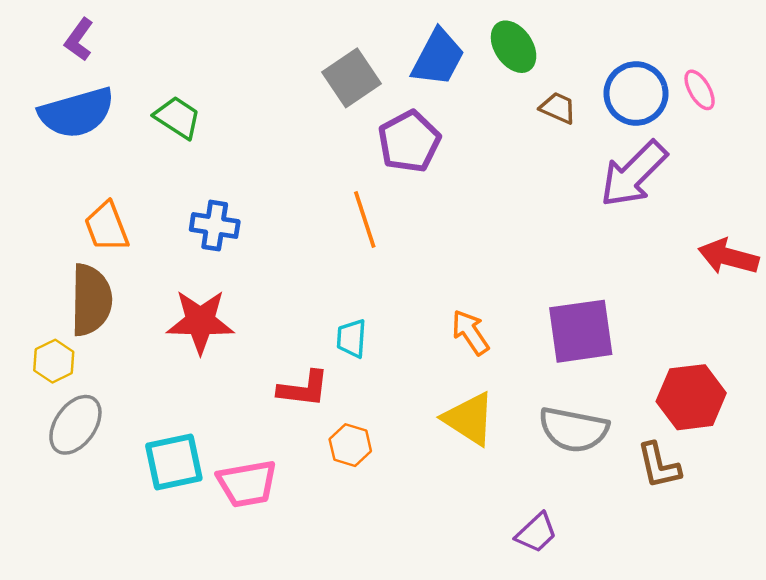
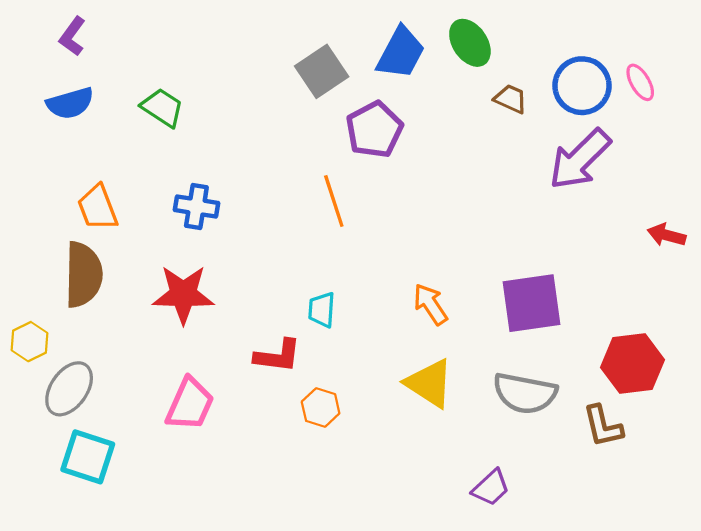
blue semicircle: (77, 113) -> (70, 103), size x0.7
red arrow: (728, 257) -> (667, 235), size x0.7
yellow hexagon: (54, 361) -> (30, 342), moved
cyan square: (174, 462) -> (88, 457), moved, turned 30
pink trapezoid: (247, 484) -> (190, 404), moved, turned -56

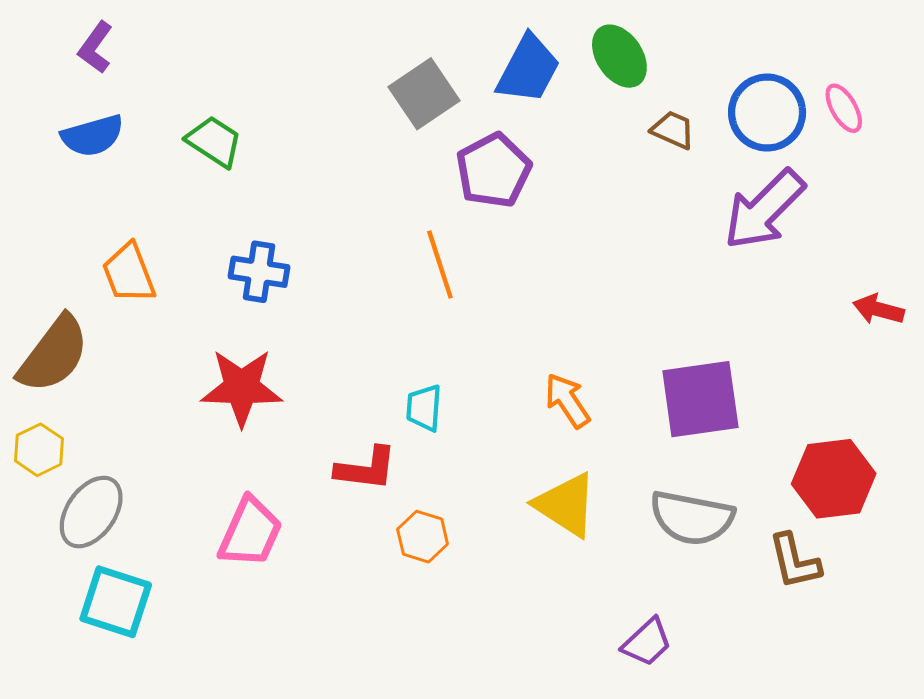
brown semicircle: (83, 275) -> (53, 354), moved, turned 36

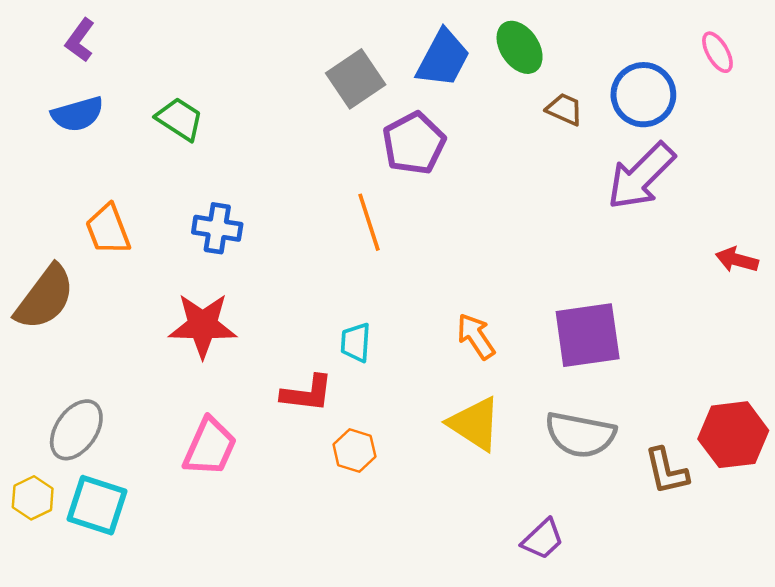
pink ellipse: (844, 108) -> (717, 52), moved
yellow hexagon: (39, 450) -> (33, 498), moved
red hexagon: (834, 479) -> (733, 435), moved

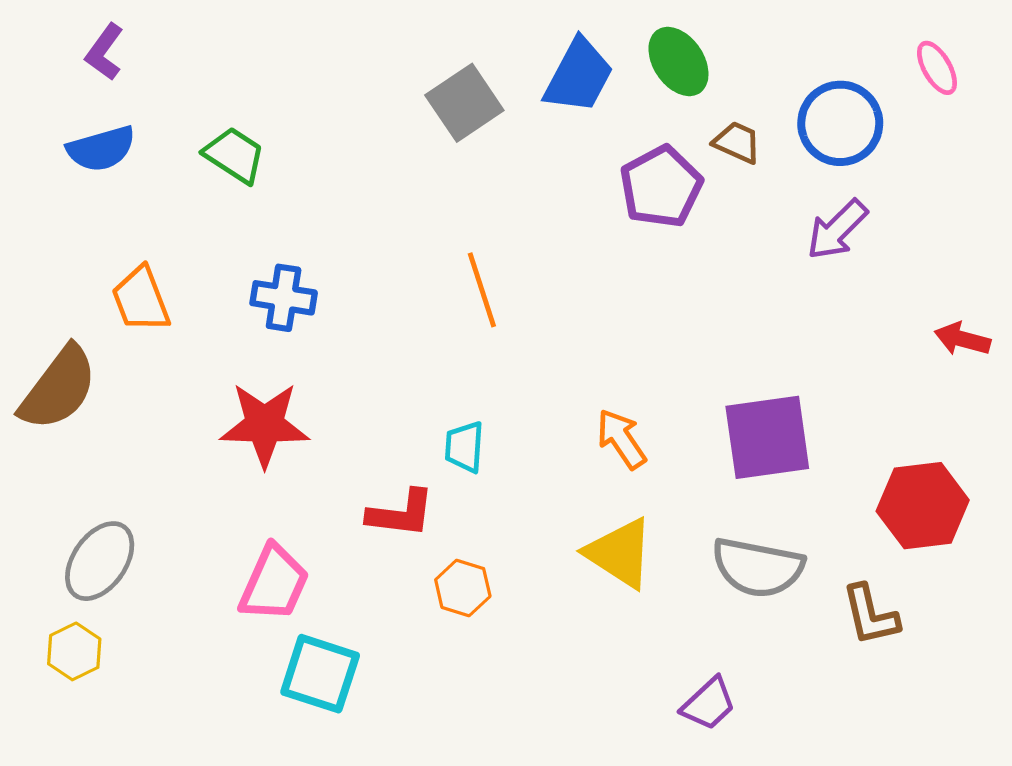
purple pentagon: (414, 143) -> (661, 187), moved
purple arrow: (641, 176) -> (837, 230), size x0.7
red hexagon: (733, 435) -> (923, 506), moved
yellow hexagon: (33, 498) -> (74, 651), moved
cyan square: (97, 505) -> (320, 674), moved

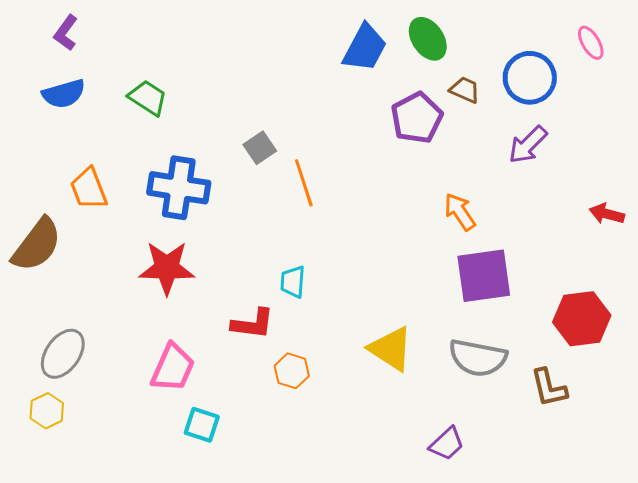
gray square: (464, 103) -> (260, 148), moved, size x0.7
blue cross: (284, 298) -> (179, 188), size x1.5
orange arrow: (621, 439) -> (460, 212), moved
cyan square: (320, 674) -> (202, 425), size x0.7

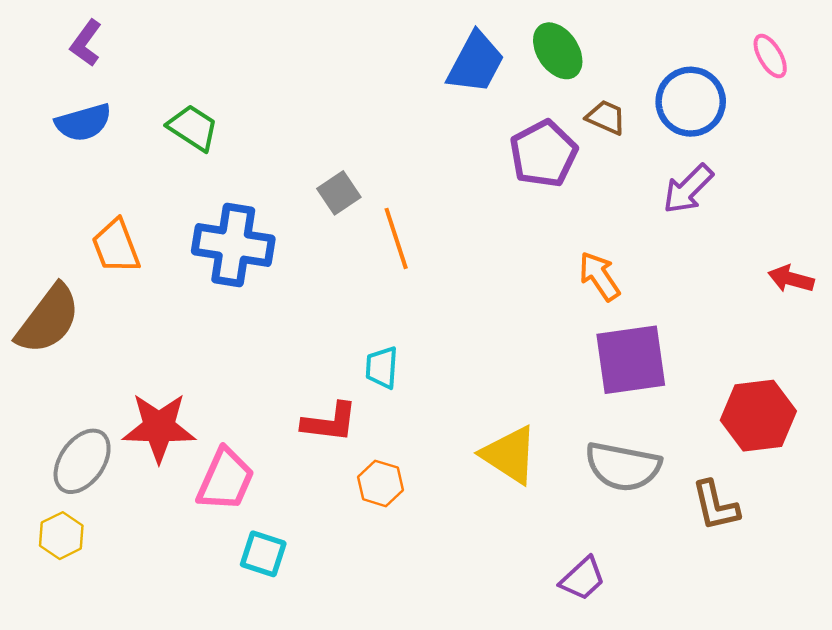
red star: (167, 268) -> (159, 427), moved

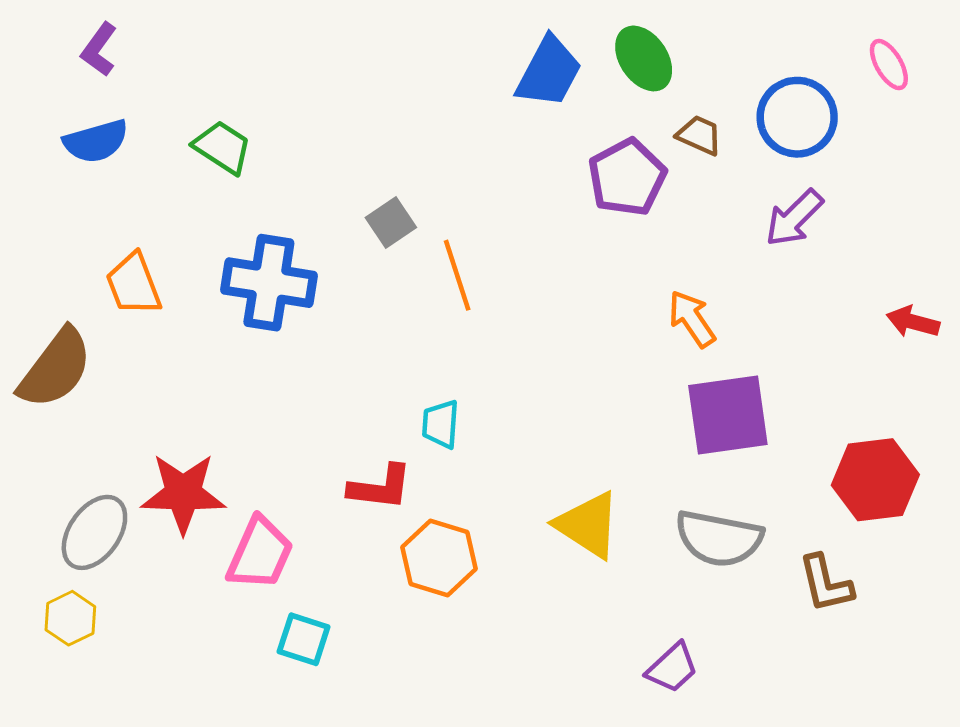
orange hexagon: (381, 483) -> (439, 558), size x1.4

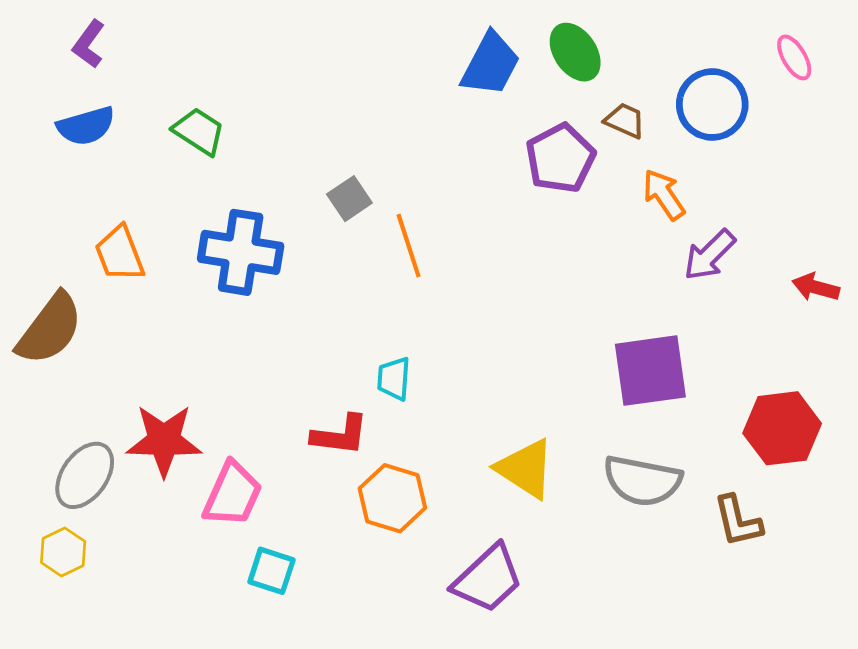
purple arrow: (794, 218) -> (710, 255), moved
orange arrow: (692, 319) -> (664, 195), moved
purple trapezoid: (672, 668) -> (488, 579), moved, size x1.5

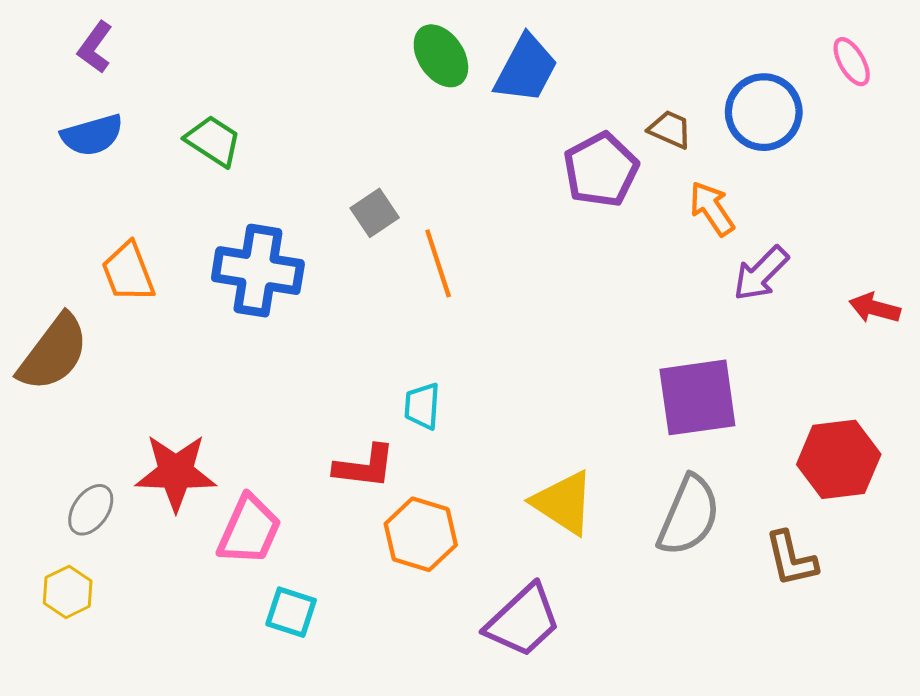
green ellipse: (575, 52) -> (441, 56), moved
gray ellipse: (85, 475) -> (91, 510), size x0.7
gray semicircle: (642, 481) -> (689, 516), turned -78

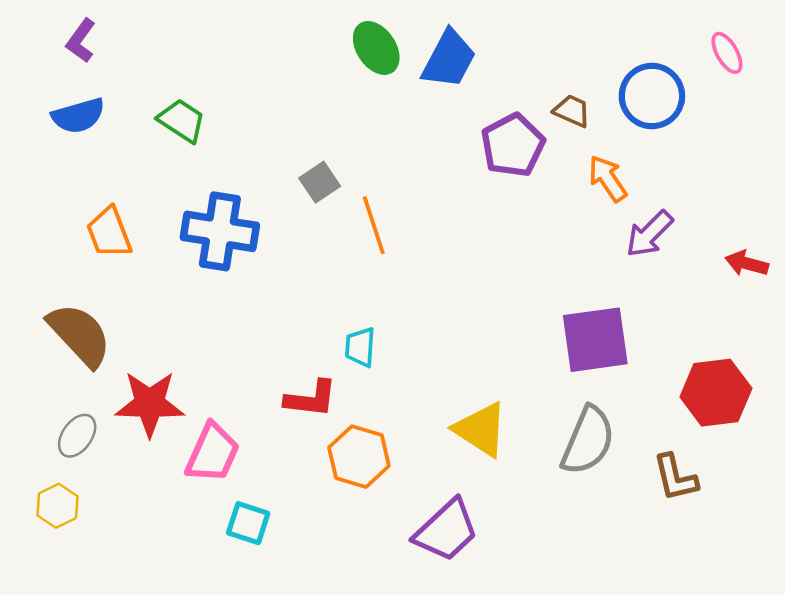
brown semicircle: (53, 353) -> (80, 335), moved, turned -80

